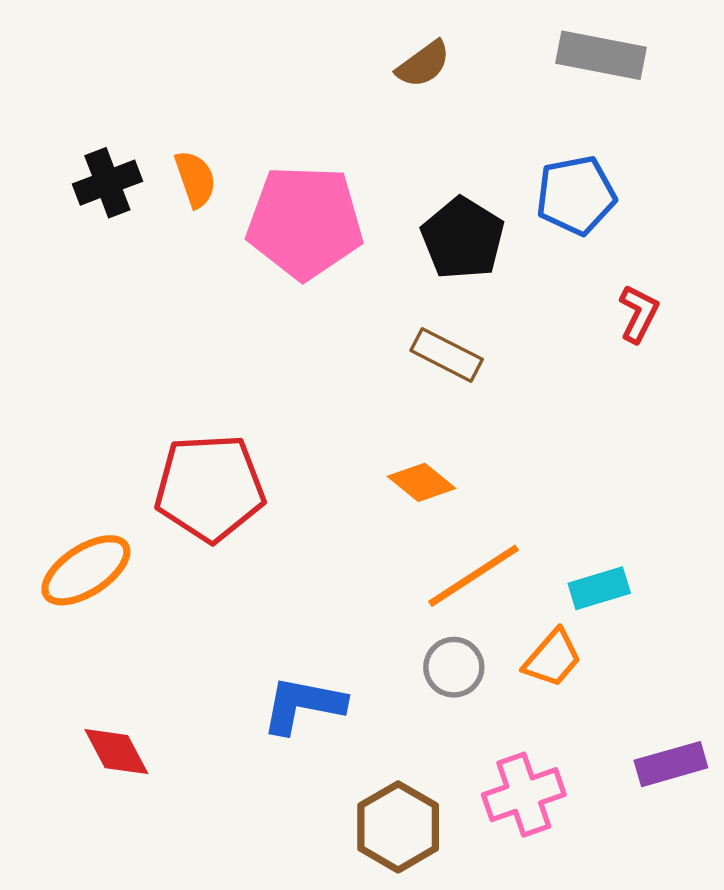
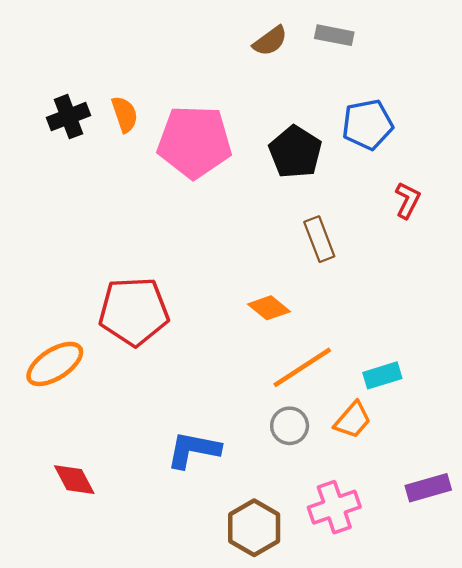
gray rectangle: (601, 55) -> (334, 35), moved, size x0.7
brown rectangle: (447, 355) -> (319, 239), moved, turned 42

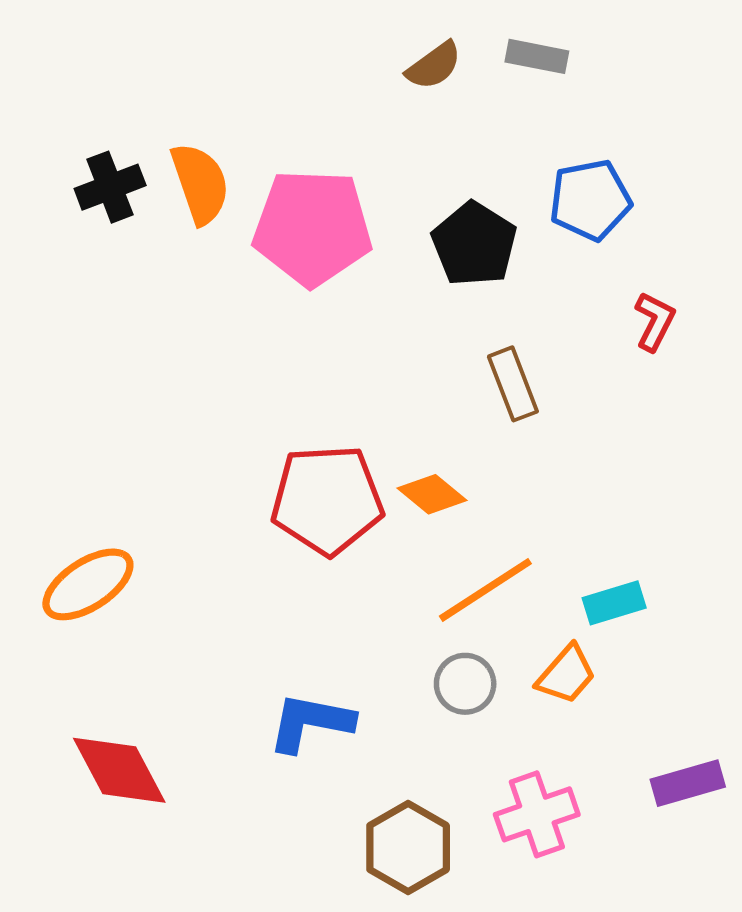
orange semicircle: (125, 114) -> (200, 183), size x1.4
red pentagon: (134, 311) -> (327, 500), moved
red diamond: (74, 480) -> (119, 770), size x1.4

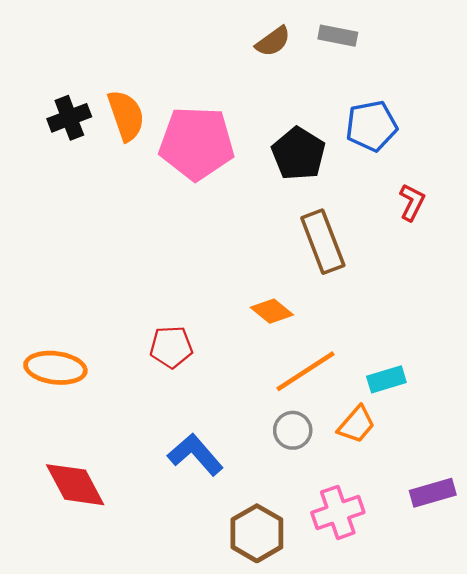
brown rectangle: (513, 384) -> (323, 242), size x1.4
red pentagon: (327, 500) -> (171, 347), moved, size x0.6
orange ellipse: (88, 584) -> (55, 368), turned 40
blue L-shape: (311, 722) -> (195, 455), turned 38

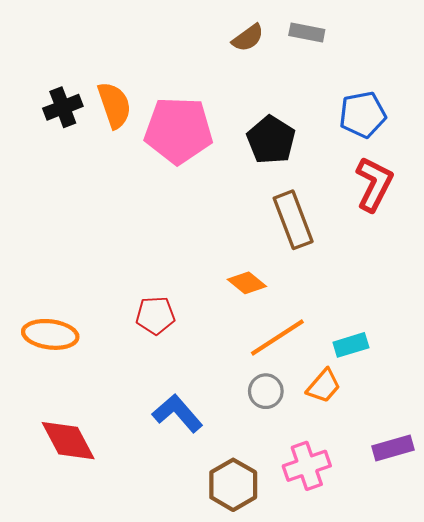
blue pentagon: (371, 126) -> (363, 115), moved
red L-shape: (412, 202) -> (374, 184), size x1.6

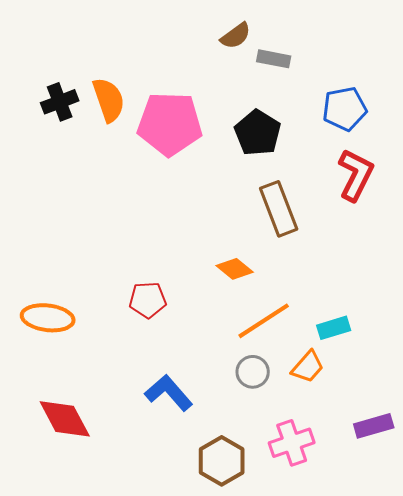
gray rectangle: (307, 33) -> (274, 59), moved

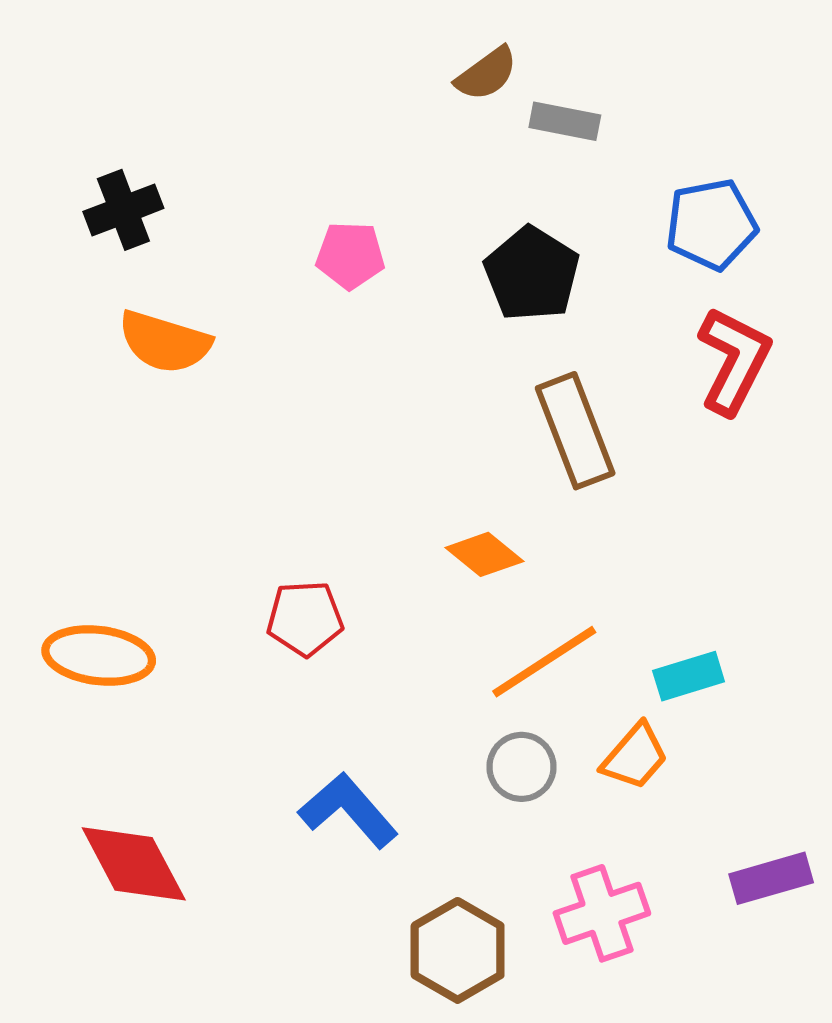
orange semicircle: (109, 100) -> (165, 342), moved, turned 126
pink pentagon: (170, 124) -> (350, 255), size x0.5

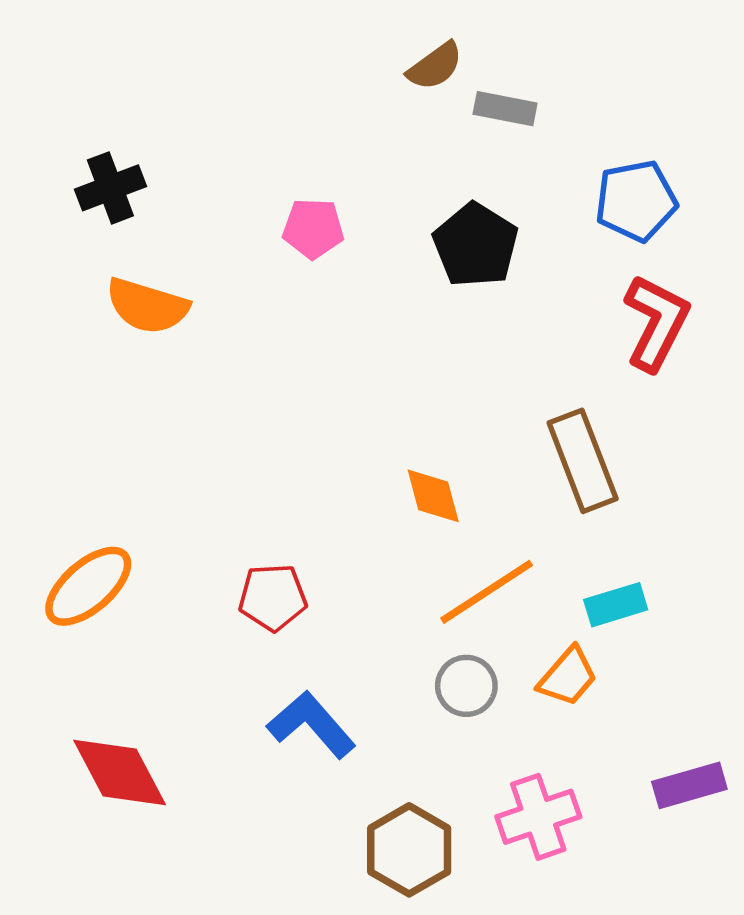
brown rectangle: (575, 431) -> (583, 461), moved
orange diamond: (484, 554) -> (433, 496), turned 36
red pentagon: (305, 618) -> (273, 597), moved
orange ellipse: (99, 655) -> (88, 586), turned -48

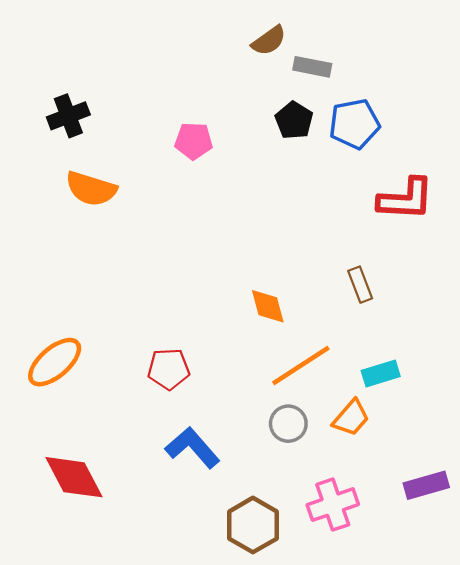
blue pentagon: (636, 201) -> (354, 124), moved
black pentagon: (476, 245) -> (294, 120), moved, size x0.7
red L-shape: (656, 323) -> (406, 199), turned 66
brown rectangle: (583, 461) -> (360, 285), size x0.6

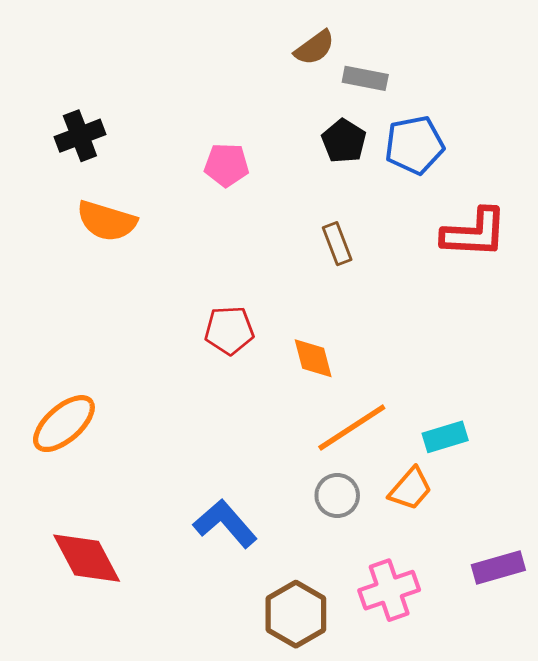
brown rectangle: (360, 285) -> (337, 244), moved
red pentagon: (169, 369) -> (229, 330), moved

